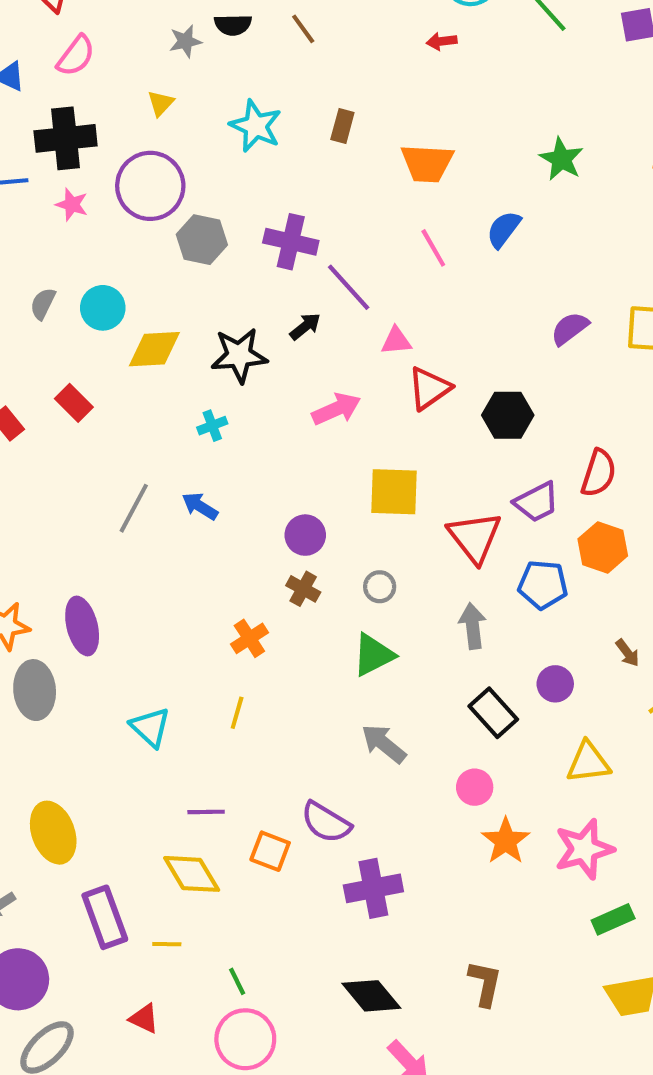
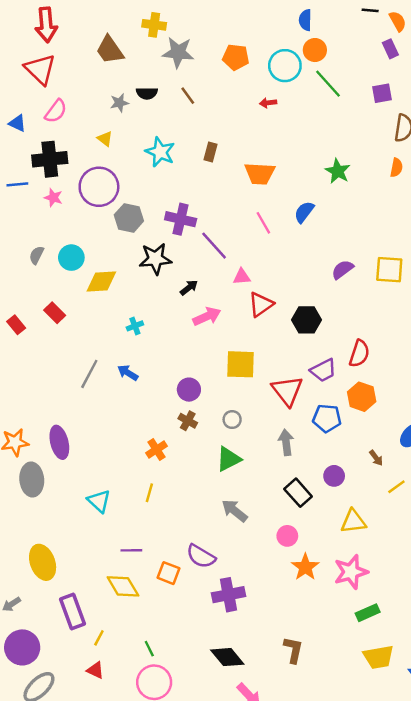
yellow triangle: (161, 103) -> (105, 139), turned -35
black arrow: (305, 326) -> (189, 288), moved
black star: (239, 355) -> (155, 259), moved
yellow line: (167, 944) -> (99, 638), moved, turned -63

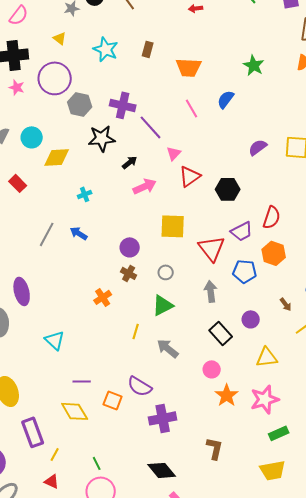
pink triangle: (242, 277) -> (174, 153), turned -42
yellow line: (149, 493) -> (136, 331), moved
brown L-shape: (293, 650) -> (215, 448), moved
yellow trapezoid: (378, 657) -> (273, 470), moved

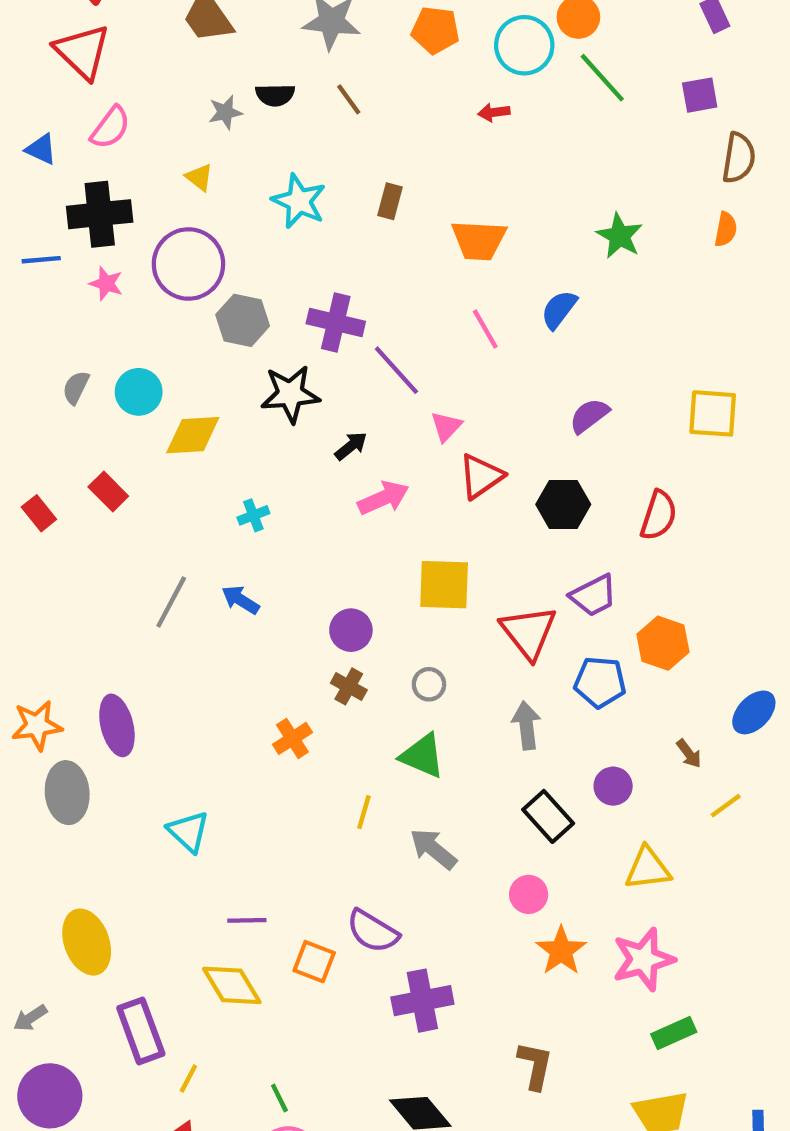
purple semicircle: (258, 147) -> (589, 416), moved
red semicircle: (272, 217) -> (659, 515), moved
green triangle: (163, 305) -> (422, 756), turned 50

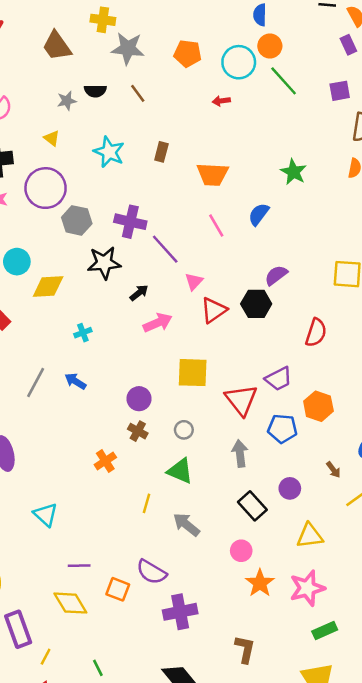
black hexagon: (563, 504) -> (256, 304), moved

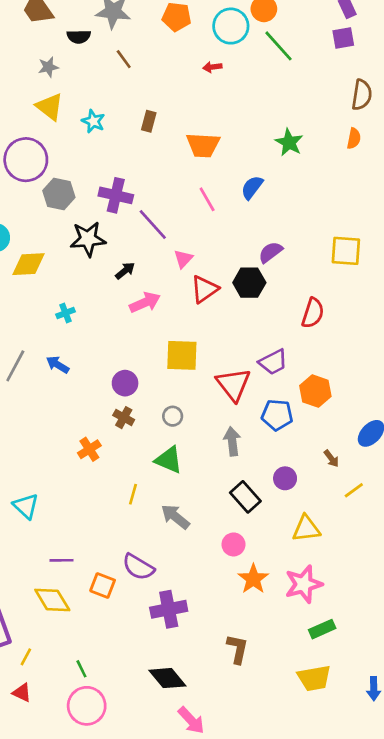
black semicircle: (95, 91) -> (79, 37), moved
purple square: (340, 91) -> (343, 38), moved
yellow triangle: (52, 138) -> (50, 107), moved, size x1.6
cyan star: (109, 152) -> (93, 121), size x0.7

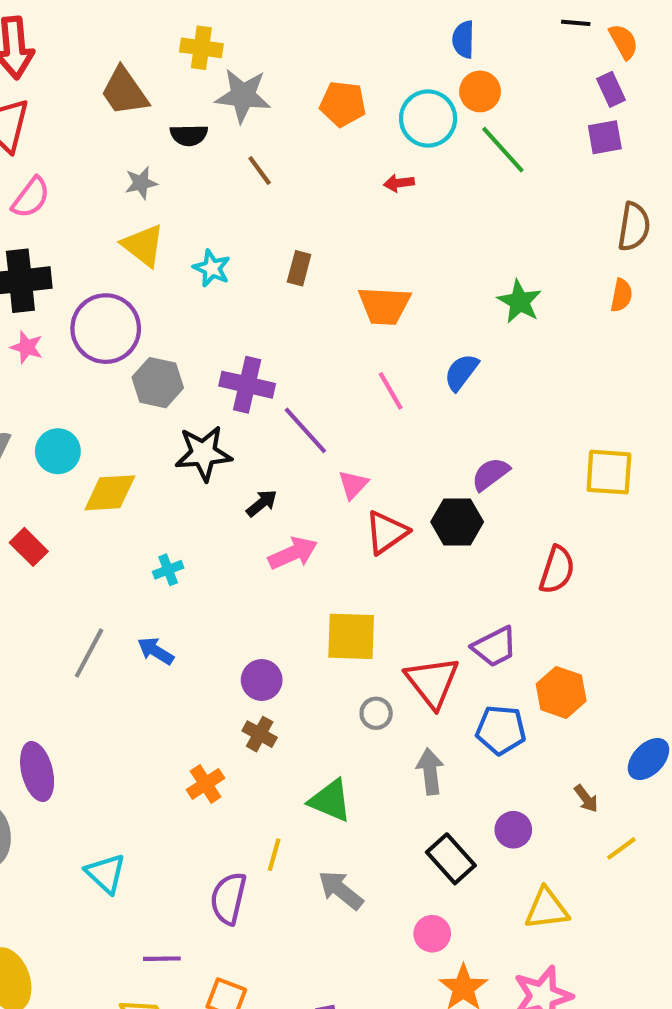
gray circle: (173, 416) -> (376, 713), moved
purple semicircle: (138, 567) -> (228, 898), moved, turned 72

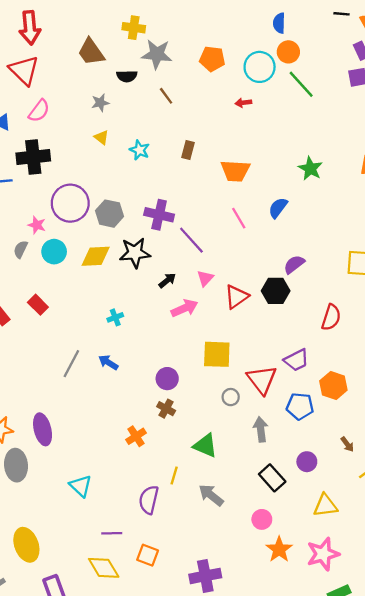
yellow triangle: (143, 245) -> (101, 137), size x0.6
purple circle: (106, 329) -> (70, 203), moved
pink star: (27, 347) -> (37, 225), moved
pink triangle: (353, 485) -> (205, 278), moved
yellow diamond: (110, 493) -> (96, 256), moved

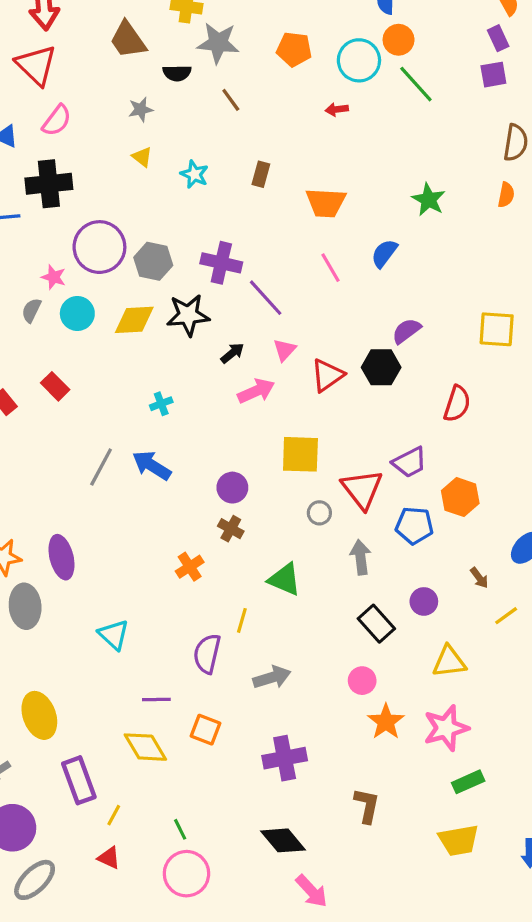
blue arrow: (108, 362) -> (152, 465), size x1.4
gray arrow: (211, 495) -> (272, 677), moved, turned 124

